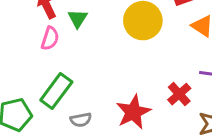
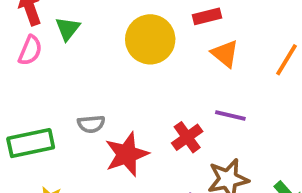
green rectangle: (56, 91) -> (31, 143), moved, turned 36
gray semicircle: (81, 120) -> (91, 124), moved

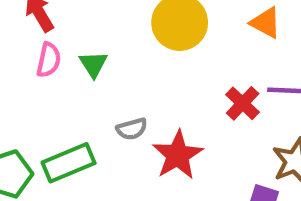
green triangle: (68, 29) -> (93, 64), moved
red cross: (187, 137) -> (243, 103), moved

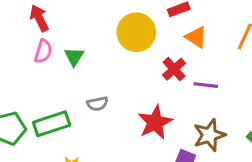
red cross: (243, 103) -> (174, 69), moved
red star: (178, 155) -> (155, 122), moved

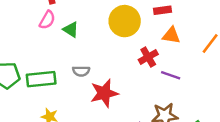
orange triangle: (196, 37) -> (171, 35), turned -36
green triangle: (74, 57) -> (71, 30), turned -42
red star: (155, 122) -> (104, 93), moved

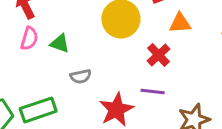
gray semicircle: (81, 71) -> (81, 76), moved
purple line: (171, 75) -> (153, 92), moved

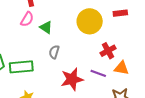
orange triangle: (180, 23) -> (121, 68), moved
gray semicircle: (81, 76) -> (54, 52), turned 104

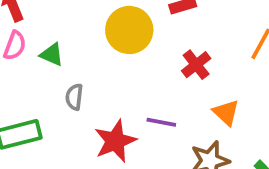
red cross: (108, 51) -> (196, 65), moved
orange triangle: (121, 68) -> (226, 113), moved, turned 42

